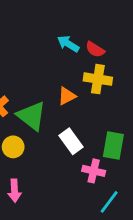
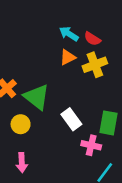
yellow cross: (98, 79) -> (95, 65), turned -30
orange triangle: (67, 96) -> (68, 57), moved

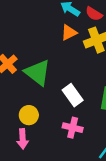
yellow circle: (21, 124) -> (29, 115), moved
pink cross: (91, 145) -> (73, 128), moved

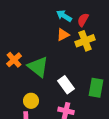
red semicircle: (94, 14) -> (83, 20), turned 88

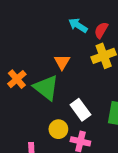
orange triangle: (63, 35) -> (62, 62), moved, turned -32
yellow circle: (31, 101) -> (58, 129), moved

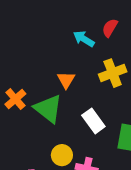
red semicircle: (101, 30) -> (110, 28), moved
white rectangle: (80, 110) -> (93, 121), moved

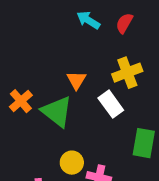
cyan arrow: (84, 39) -> (88, 20), moved
white rectangle: (93, 121) -> (111, 104), moved

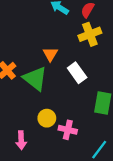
yellow cross: (127, 73) -> (90, 34), moved

